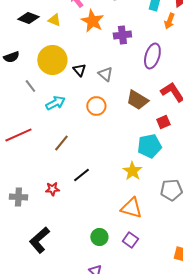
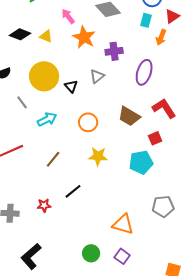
gray triangle: (105, 74) -> (97, 76), moved, turned 42
yellow star: (132, 171) -> (98, 156), moved, turned -30

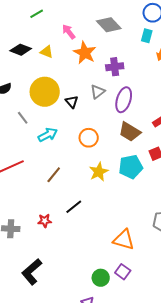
purple ellipse: (144, 72) -> (124, 100), moved
yellow star: (98, 156) -> (99, 172), turned -30
cyan pentagon: (141, 162) -> (131, 167), moved
green circle: (91, 253) -> (101, 278), moved

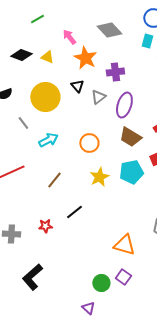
black triangle: (72, 102) -> (77, 86), moved

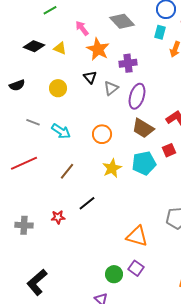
yellow circle: (45, 97) -> (58, 88), size x0.6
gray line: (23, 123) -> (33, 122), moved, turned -32
cyan arrow: (48, 140) -> (61, 131), turned 60
black L-shape: (32, 277) -> (37, 282), moved

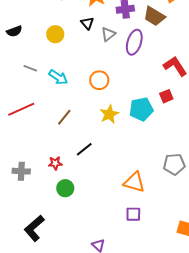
brown trapezoid: (143, 128) -> (154, 16), moved
purple square: (136, 268) -> (133, 214), turned -35
green circle: (114, 274) -> (65, 188), moved

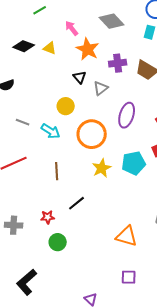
yellow circle: (55, 34) -> (66, 106), moved
purple ellipse: (134, 42) -> (127, 115), moved
orange circle: (99, 80) -> (92, 134), size x1.5
brown line: (64, 117) -> (57, 171), turned -42
purple square: (133, 214) -> (129, 277), moved

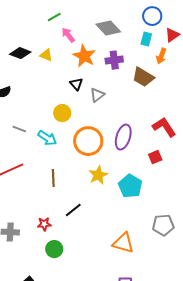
green line: (40, 10) -> (54, 17), moved
purple cross: (118, 63) -> (114, 60), moved
purple ellipse: (127, 115) -> (123, 137), moved
cyan pentagon: (134, 163) -> (130, 186), moved, turned -30

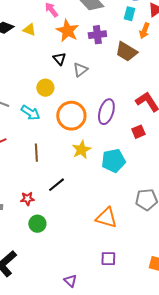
cyan pentagon: (130, 186) -> (113, 161), turned 30

